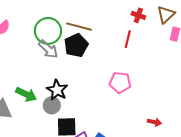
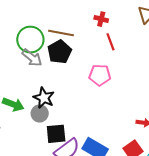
red cross: (138, 15) -> (101, 19), moved
red line: (128, 39) -> (110, 42), turned -30
pink pentagon: (120, 82) -> (100, 75), moved

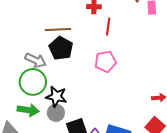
green circle: (30, 40) -> (33, 82), moved
red line: (110, 42) -> (108, 27), turned 42

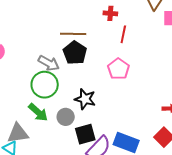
pink pentagon: (106, 61) -> (118, 69), turned -30
black star: (56, 97) -> (85, 99), moved
green arrow: (28, 110) -> (38, 112), turned 30

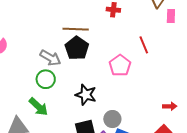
red line: (123, 34) -> (144, 45), moved, turned -36
green circle: (45, 85) -> (46, 79), size x0.7
gray circle: (66, 117) -> (112, 119), moved

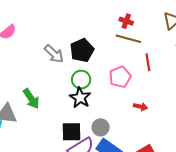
brown line: (76, 29) -> (128, 39), moved
green circle: (46, 79) -> (81, 80), moved
red arrow: (170, 106) -> (140, 107), moved

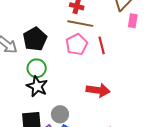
pink pentagon: (120, 77) -> (77, 44), moved
red arrow: (140, 107) -> (98, 90), size x1.6

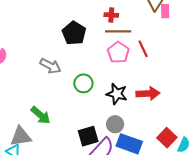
pink rectangle: (133, 21) -> (165, 11), moved
black pentagon: (35, 39) -> (74, 33), moved
black star: (37, 86) -> (117, 94), moved

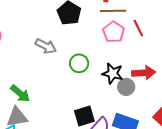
green arrow: (41, 115) -> (20, 93), moved
gray circle: (115, 124) -> (126, 87), moved

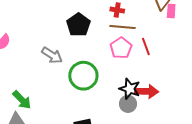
green circle: (79, 63) -> (83, 76), size x1.5
black star: (112, 73) -> (130, 89), moved

